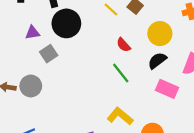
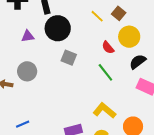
yellow circle: (160, 34) -> (129, 37), moved
gray square: (49, 54) -> (69, 58), moved, turned -35
gray circle: (31, 86) -> (27, 71), moved

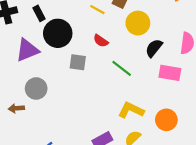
purple triangle: (28, 36) -> (27, 50), size x1.6
red semicircle: (108, 48) -> (101, 41), moved

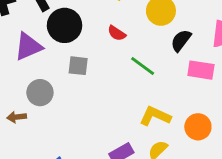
gray square: (78, 62) -> (78, 66), moved

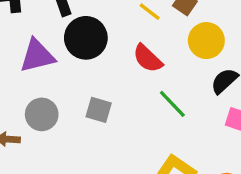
red semicircle: (117, 33) -> (148, 58), size x1.4
gray square: (78, 66) -> (99, 110), moved

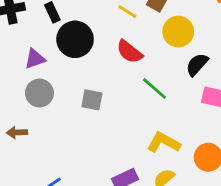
purple triangle: (37, 56) -> (35, 59), size x0.7
gray circle: (42, 114) -> (39, 93), moved

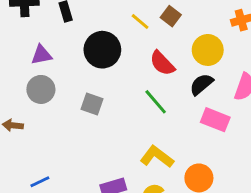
yellow circle: (178, 32) -> (208, 50), moved
black circle: (75, 39) -> (102, 50), moved
red semicircle: (130, 52) -> (162, 63), moved

